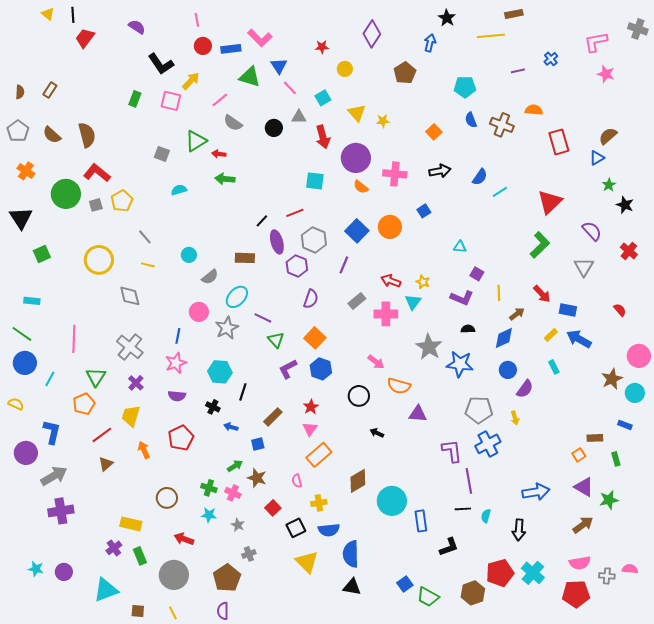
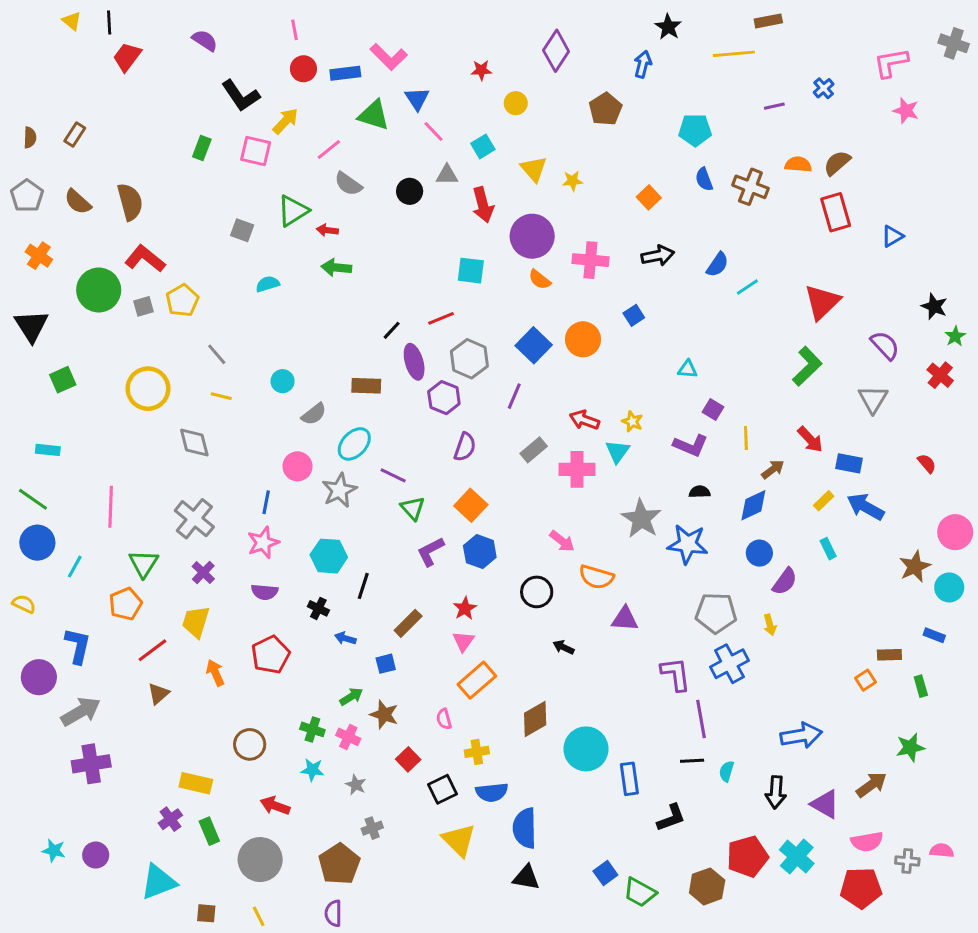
brown semicircle: (608, 136) -> (837, 163), moved
green star: (609, 185) -> (955, 336), moved
purple triangle: (584, 487) -> (825, 804), moved

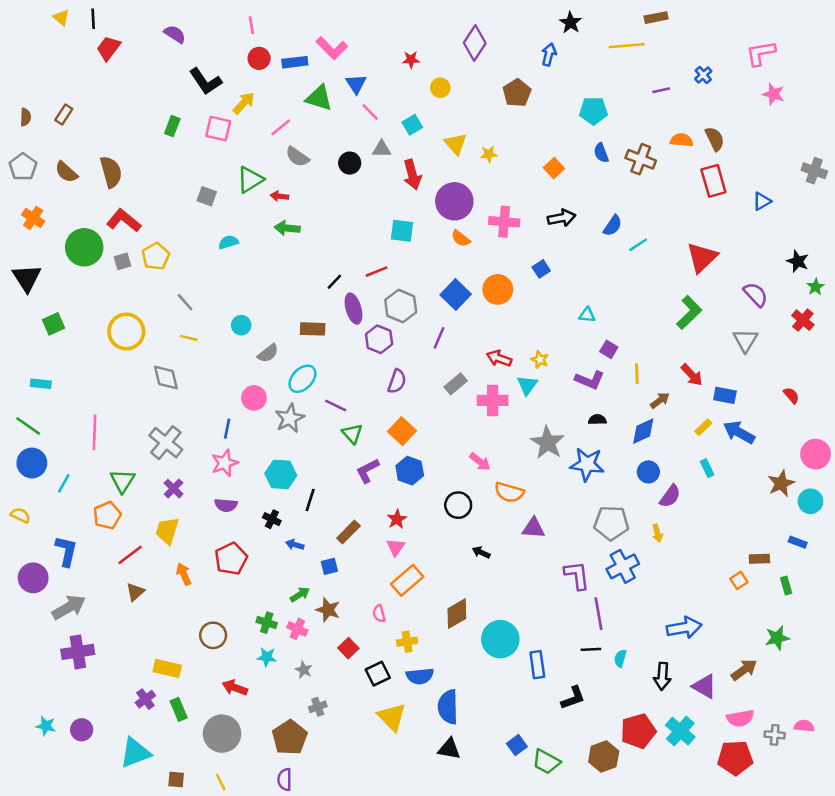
gray cross: (954, 43) -> (814, 171), moved
brown semicircle: (837, 163) -> (715, 139), turned 105

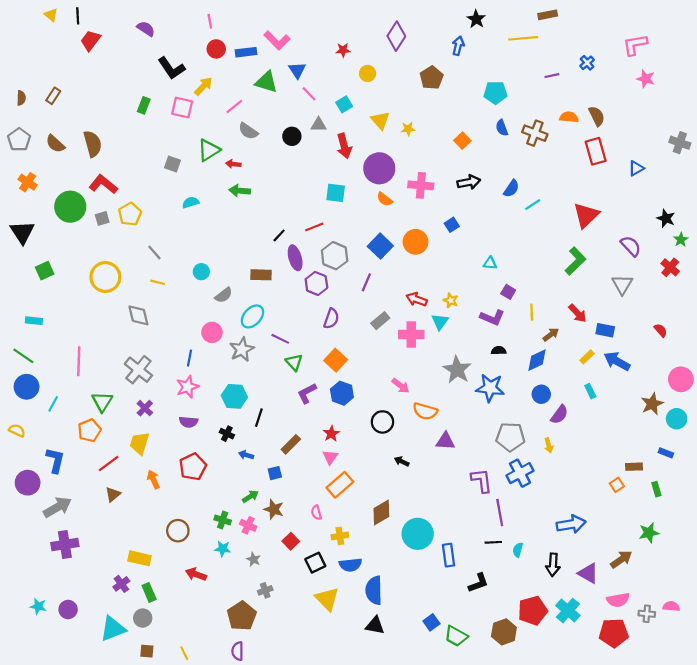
gray circle: (222, 734) -> (143, 618), moved, size x0.6

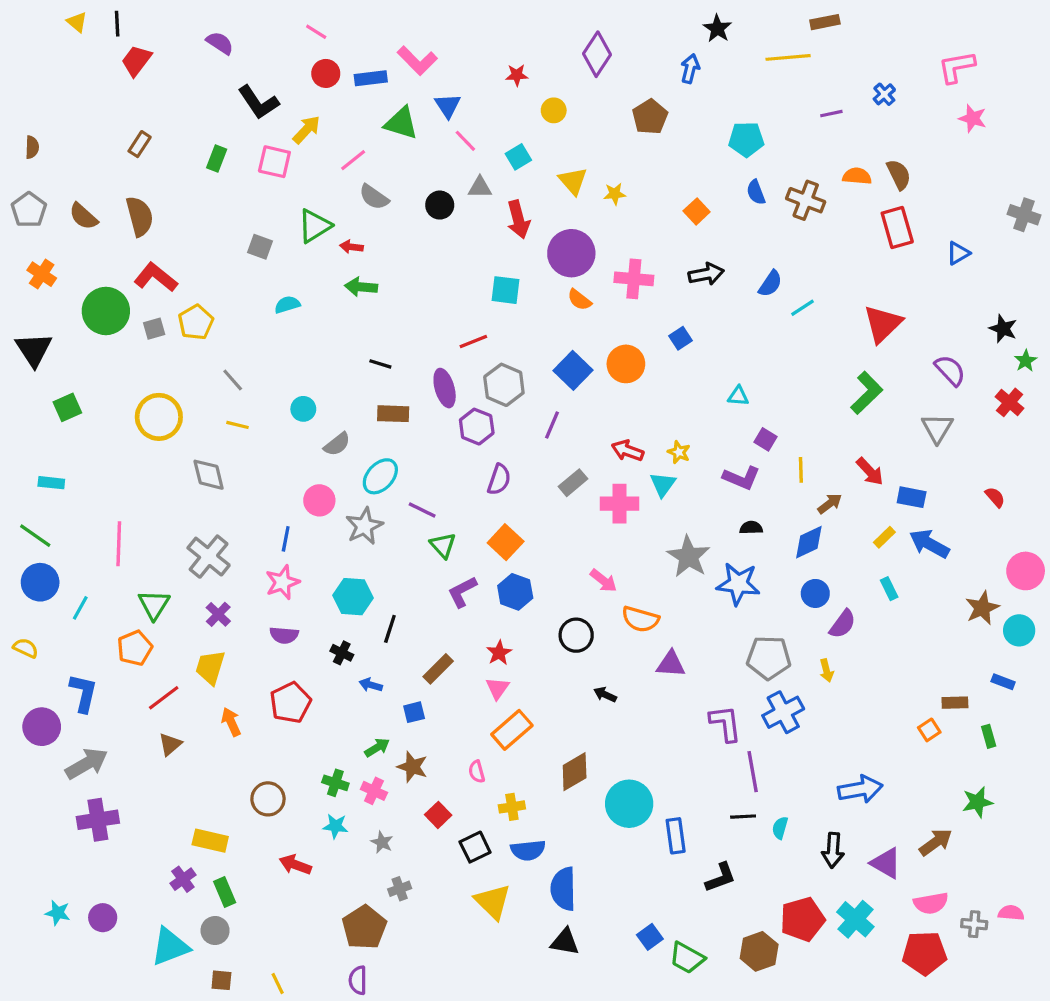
pink line: (210, 21) -> (316, 32), turned -48
brown rectangle: (53, 96) -> (140, 144), moved
black line: (279, 235) -> (380, 364), moved, turned 64

